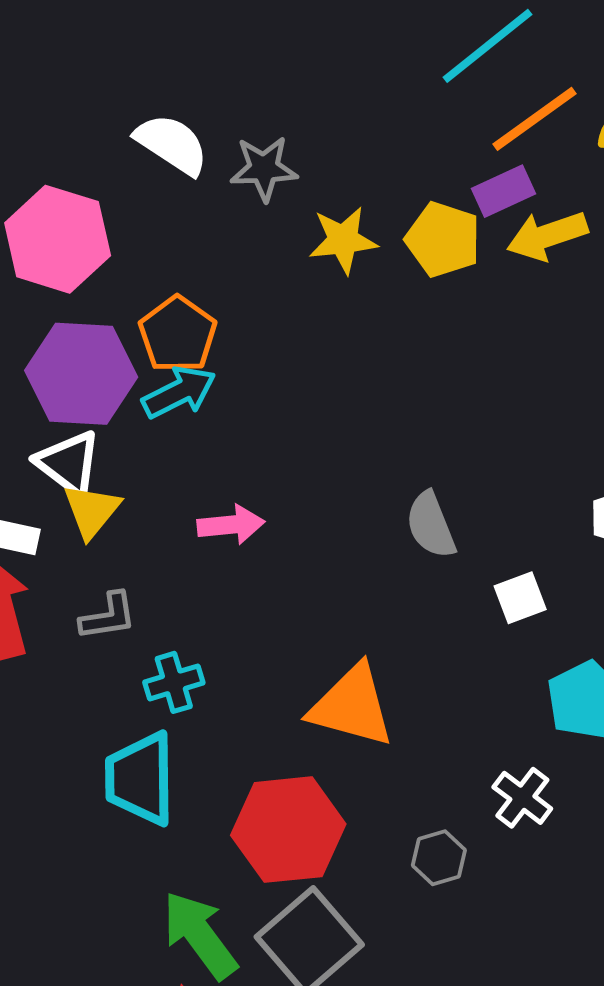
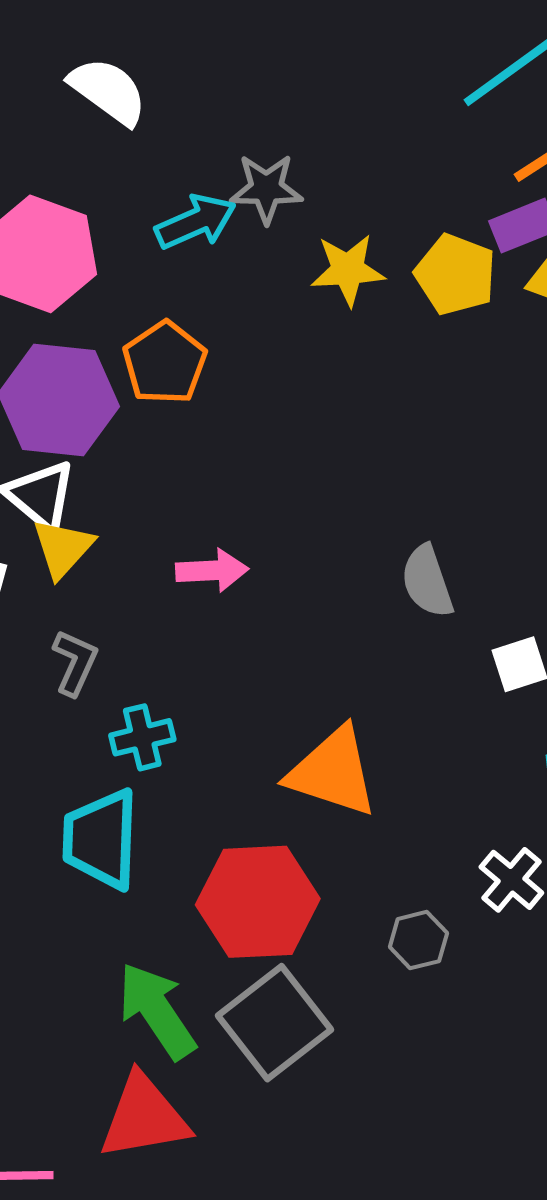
white semicircle: (172, 144) -> (108, 91), moved
cyan arrow: (179, 392) -> (196, 222), moved
gray L-shape: (108, 616) -> (75, 663), turned -60

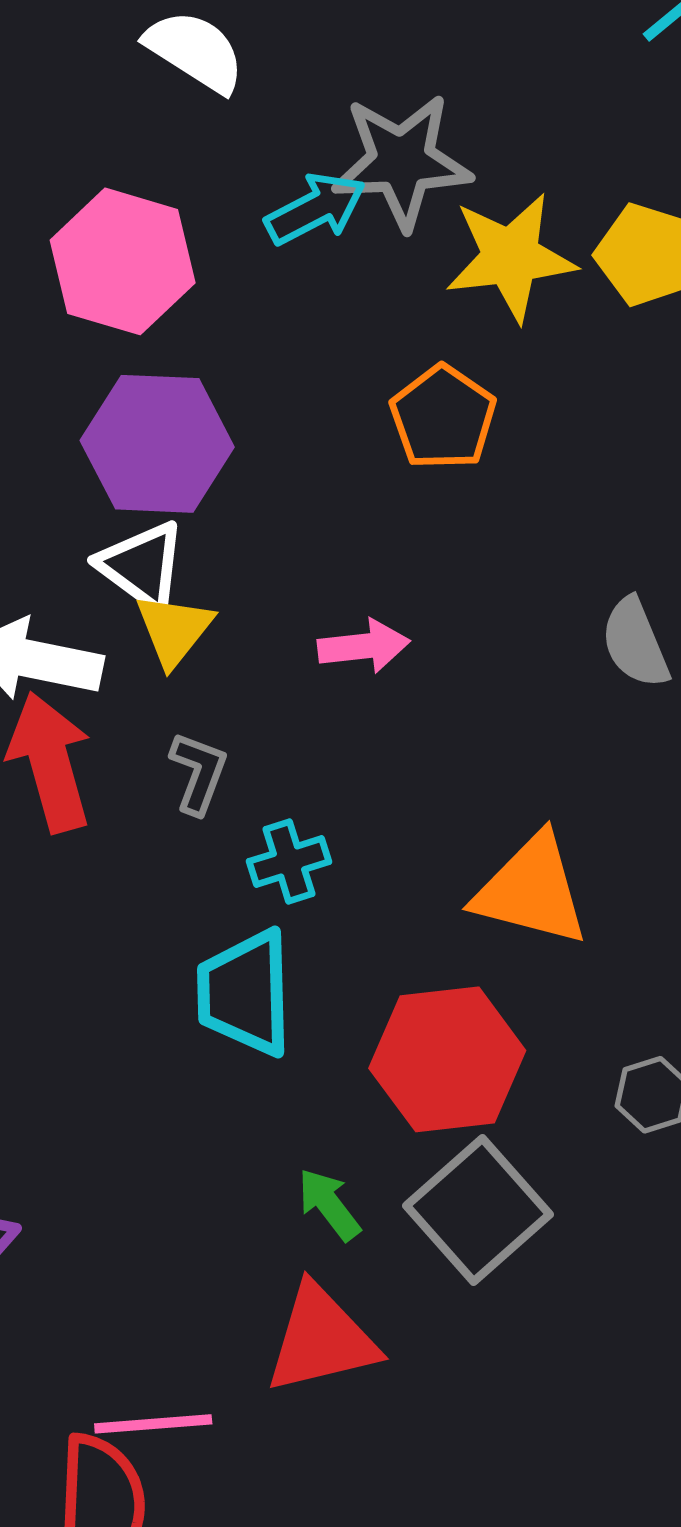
gray star: (266, 189) -> (402, 161), size x1.5
yellow star: (348, 270) -> (511, 257), size x1.4
orange pentagon: (165, 363) -> (443, 417), moved
green arrow: (157, 1011) -> (329, 1204), size x0.6

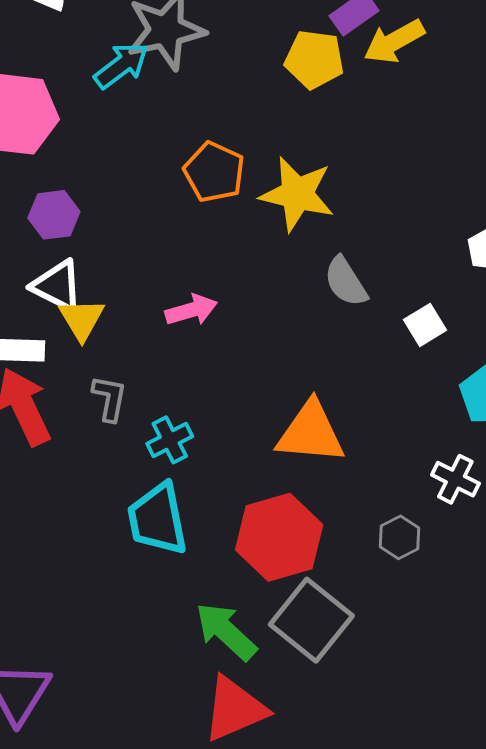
yellow star: (511, 257) -> (297, 194), moved, turned 30
purple hexagon: (157, 444) -> (54, 215), size x0.6
green arrow: (329, 1204) -> (226, 631), size x1.5

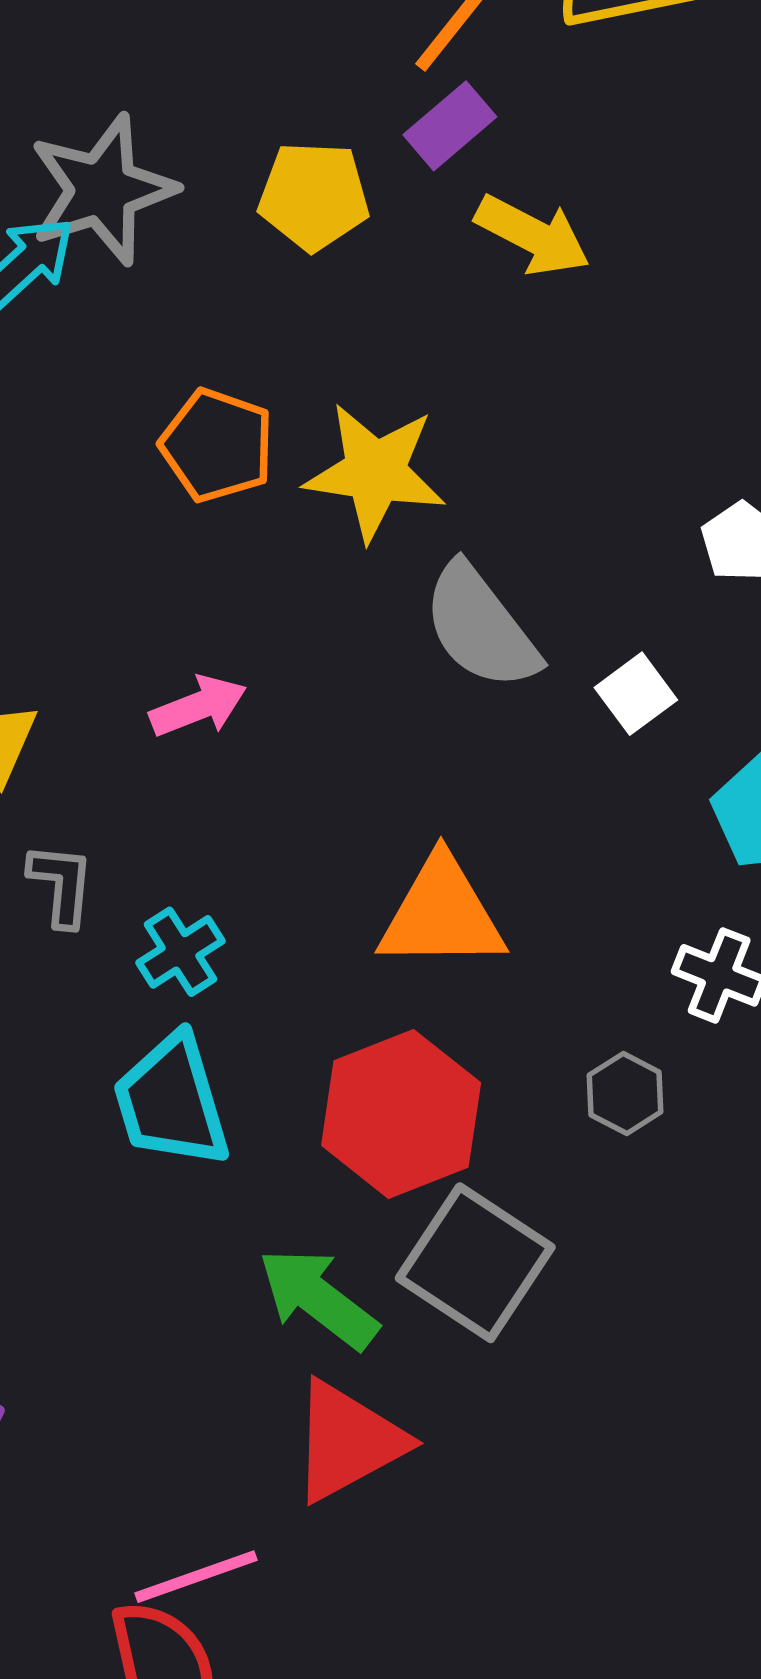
yellow arrow: (394, 41) -> (533, 235), moved, turned -118
yellow pentagon: (314, 59) -> (314, 196), moved
gray semicircle: (346, 282) -> (481, 627), size x1.4

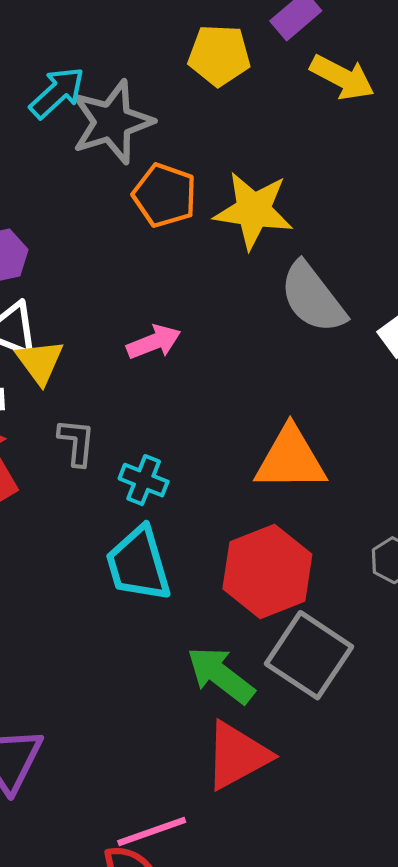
gray star: (102, 190) -> (112, 122), moved
cyan cross: (181, 952) -> (144, 480), turned -36

